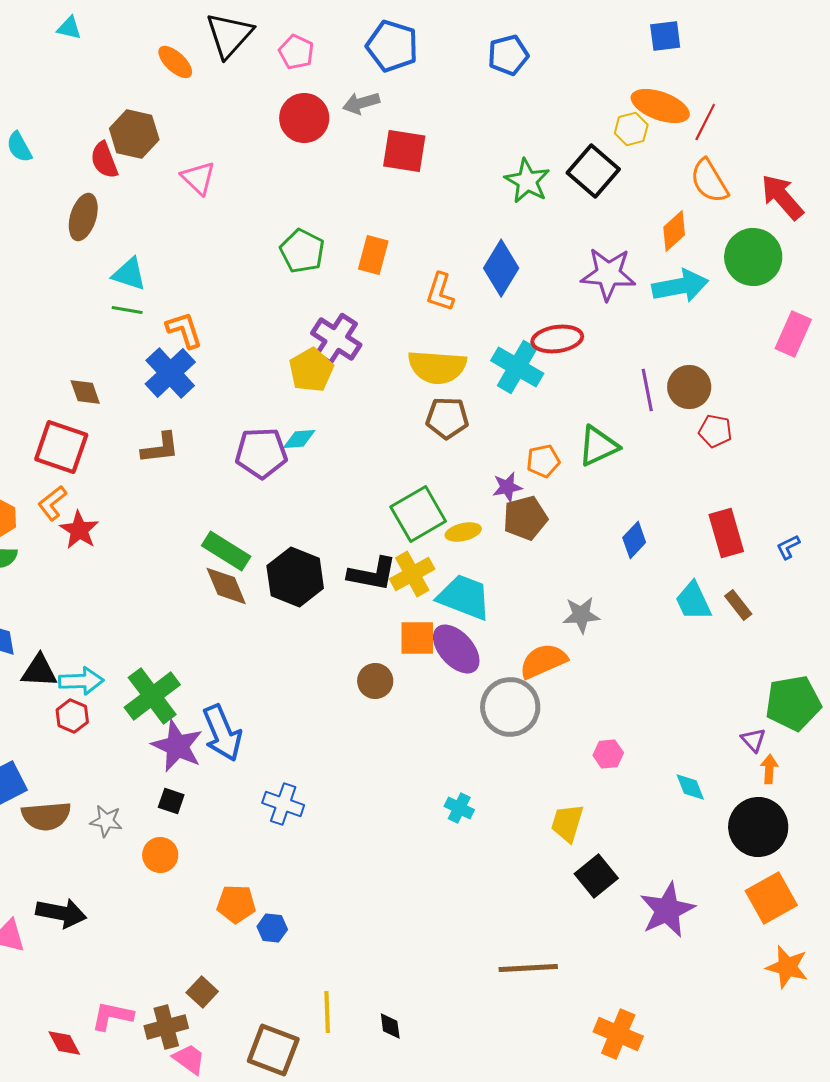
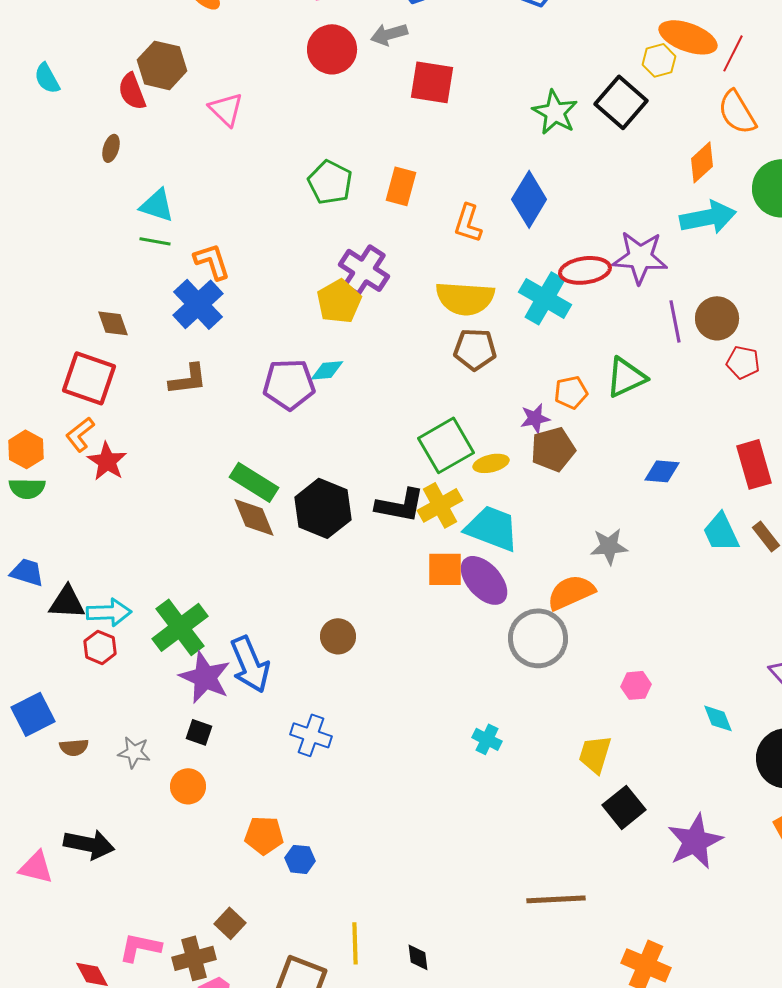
brown ellipse: (83, 217) -> (111, 148), size x0.6
purple star: (608, 274) -> (640, 257), moved
blue diamond: (634, 540) -> (662, 471), turned 51
brown circle: (375, 681) -> (338, 636), moved
brown semicircle: (46, 816) -> (74, 747), size x0.6

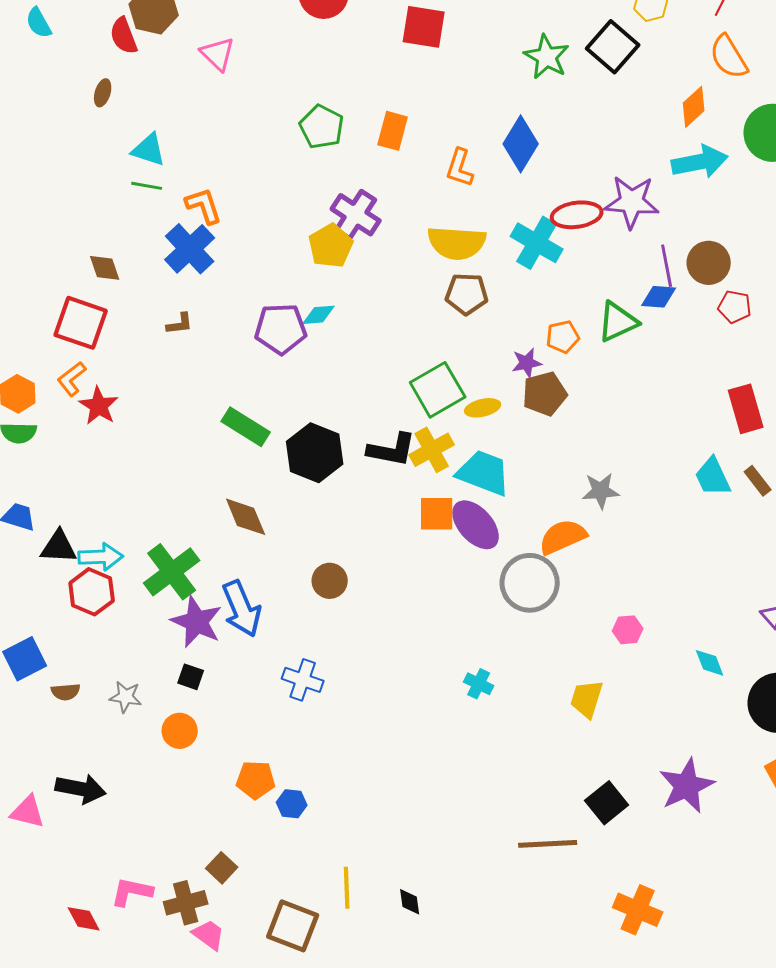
brown L-shape: (188, 379) -> (180, 324), size x0.7
blue diamond: (662, 471) -> (659, 297), moved
brown diamond: (254, 517) -> (246, 517), moved
red hexagon: (100, 647) -> (92, 592), size x1.4
black square: (624, 807) -> (607, 803), moved

